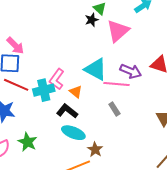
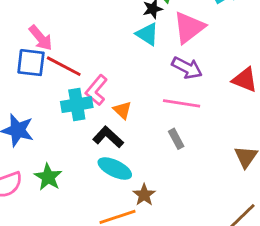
cyan triangle: (96, 69) -> (147, 34), moved, size x0.7
purple arrow: (131, 71) -> (187, 68), moved
red line: (16, 85) -> (64, 66), moved

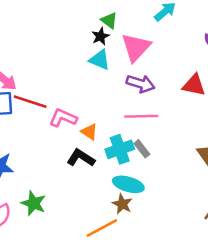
pink L-shape: (96, 90) -> (63, 118), turned 84
cyan cross: (77, 105) -> (120, 149), moved
cyan ellipse: (115, 169) -> (128, 184), moved

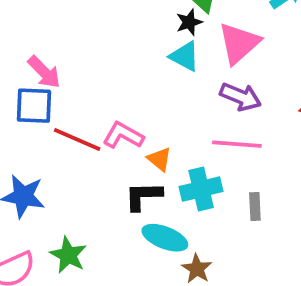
red line: (30, 102) -> (77, 139), moved
gray rectangle: (142, 149) -> (255, 207), moved, turned 30
black L-shape: (81, 158) -> (143, 196), turned -40
cyan ellipse: (128, 184) -> (165, 238), moved

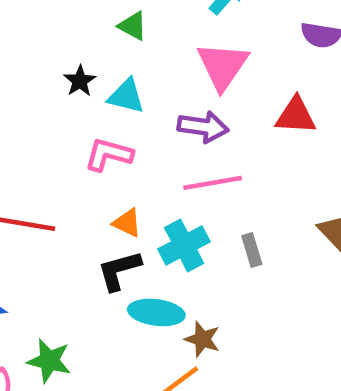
black star: (189, 22) -> (80, 81), moved
pink triangle: (239, 43) -> (223, 66), moved
pink L-shape: (123, 135) -> (109, 155), moved

